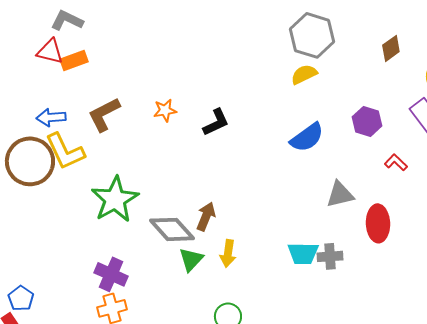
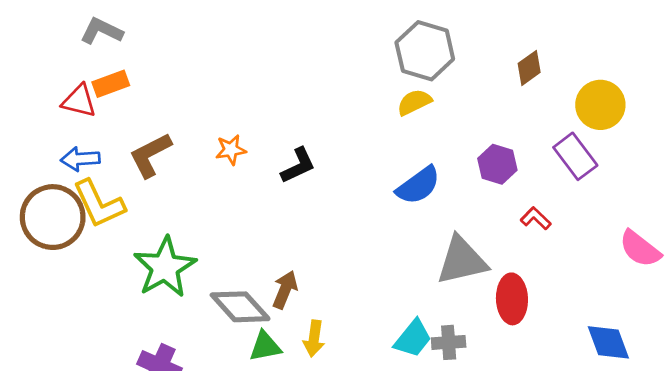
red triangle: (50, 51) -> (79, 101), moved
gray triangle: (340, 194) -> (462, 261), size x1.4
cyan trapezoid: (303, 253) -> (413, 338), turned -52
green triangle: (191, 259) -> (265, 346), turned 36

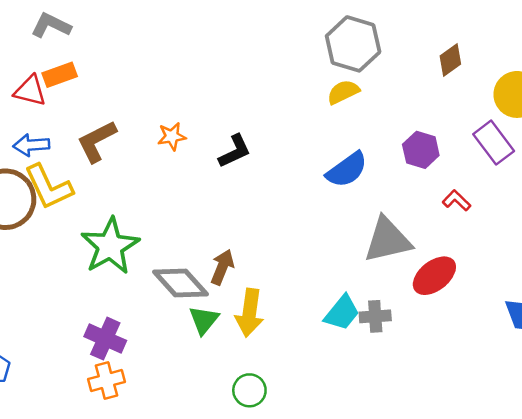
red ellipse: (512, 299) -> (434, 276), turned 54
yellow arrow: (314, 338) -> (249, 313), size x1.4
green triangle: (265, 346) -> (204, 320), turned -40

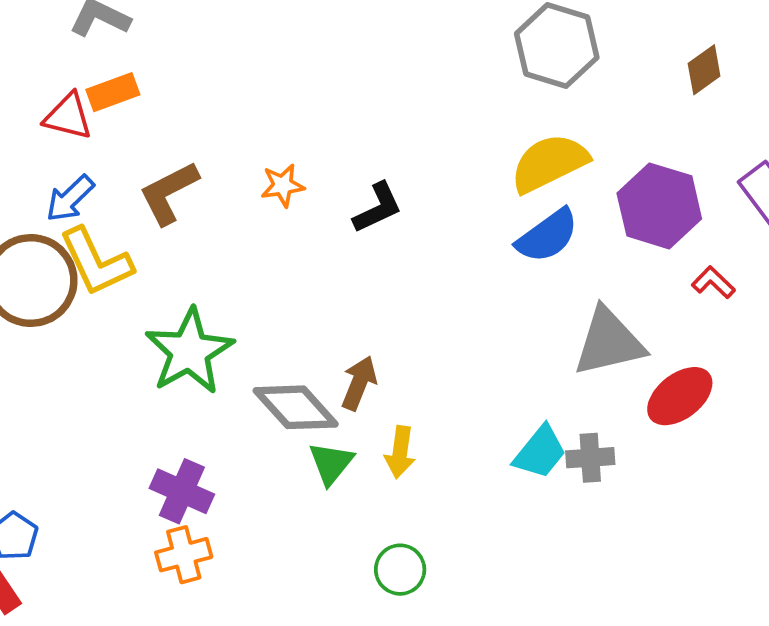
yellow semicircle: (343, 92) -> (549, 163), moved, size x1.6
blue arrow: (31, 145) -> (70, 198), turned -40
purple hexagon: (421, 150) -> (659, 206), size x1.5
yellow arrow: (249, 313) -> (400, 452), size x0.7

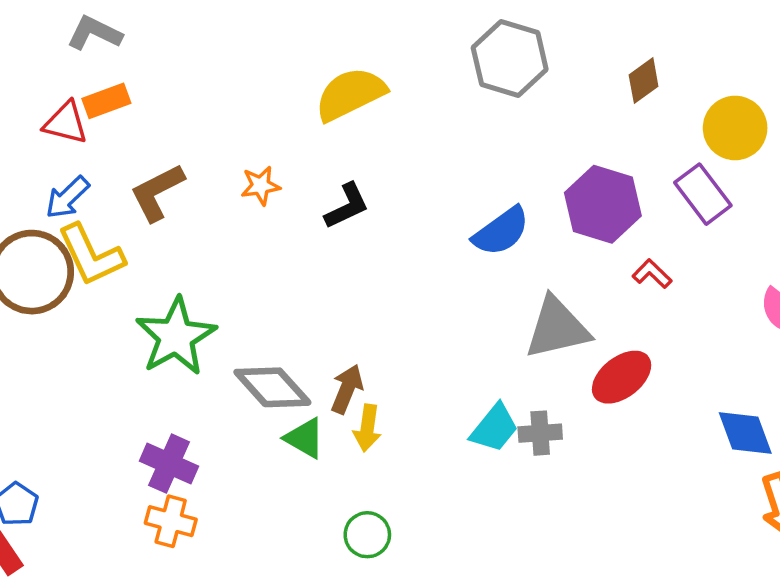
yellow semicircle: (549, 163) -> (350, 94), moved
brown arrow: (359, 383) -> (347, 389), moved
green triangle: (331, 463) -> (305, 438), turned -39
orange cross: (184, 555) -> (171, 521), turned 30

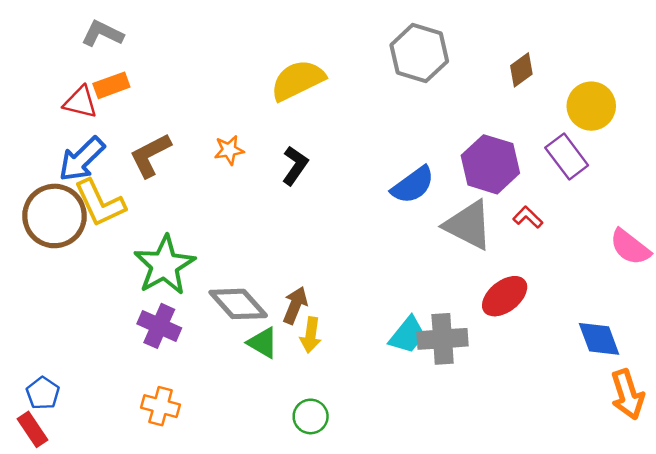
blue arrow: (67, 197) -> (82, 159), size x1.4
black L-shape: (347, 206) -> (295, 166), turned -30
gray triangle: (557, 328) -> (468, 225), moved, turned 40
gray cross: (540, 433) -> (443, 339), size x1.5
purple cross: (169, 464) -> (159, 326), moved

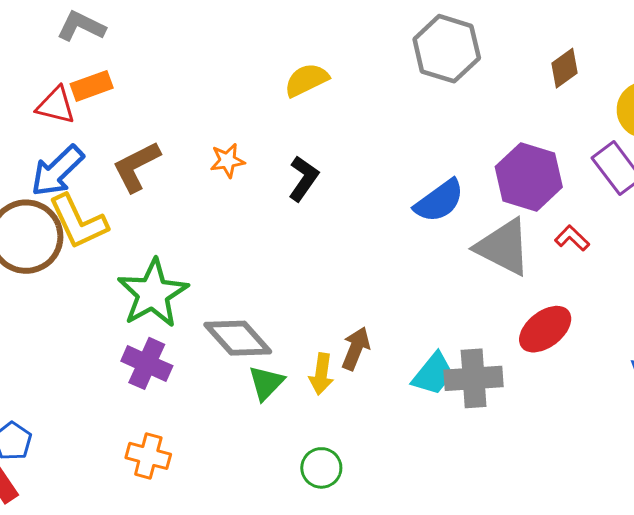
yellow semicircle: (298, 80) -> (306, 80), size x0.7
brown arrow: (295, 305) -> (356, 349), moved
green triangle: (263, 343) -> (266, 383), turned 44

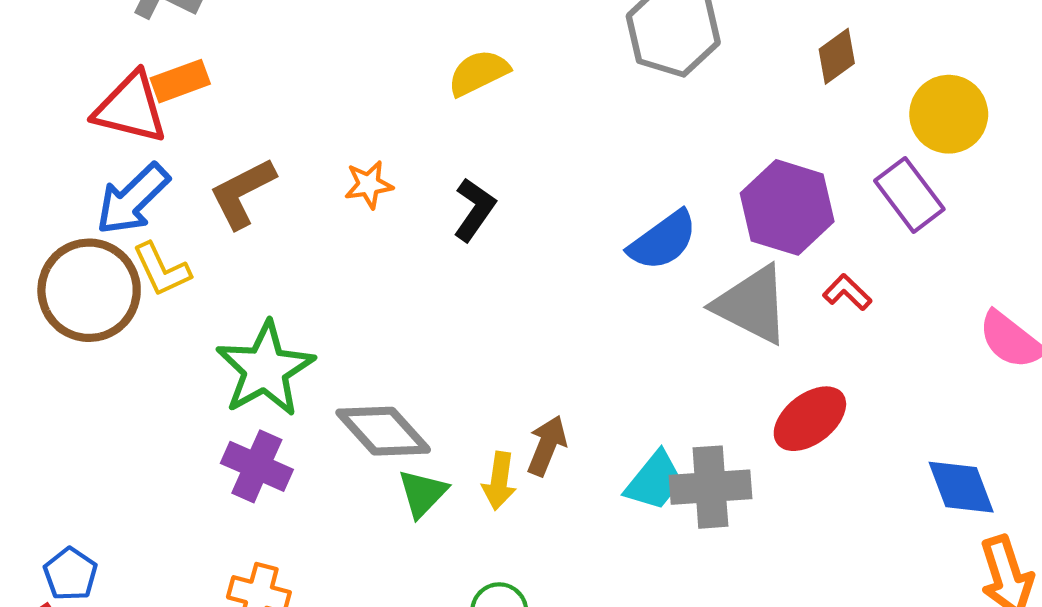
red triangle: (56, 105) -> (130, 108), size x1.4
yellow L-shape: (78, 222) -> (162, 270), size x0.7

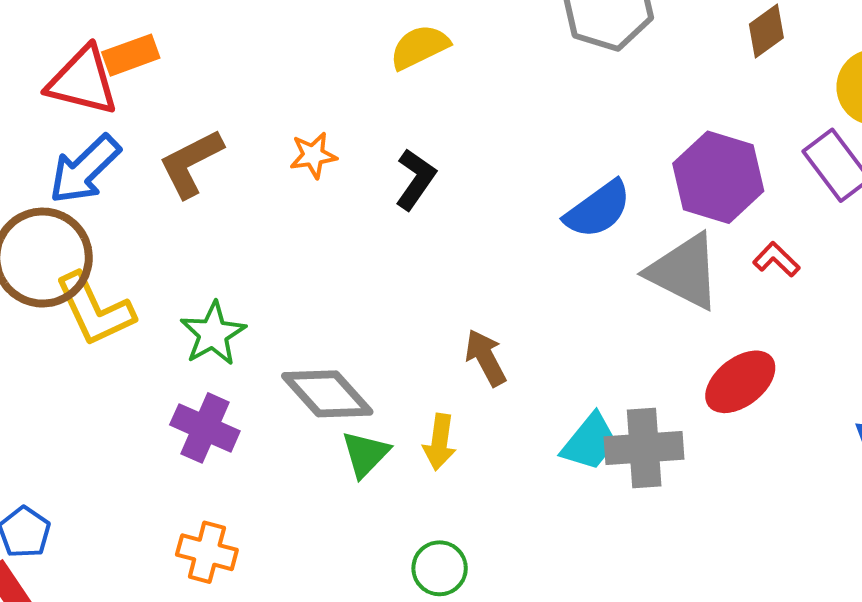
yellow L-shape: (162, 270) -> (95, 310), moved, size x1.4
green star: (265, 369) -> (213, 334), size x0.7
brown arrow: (547, 446) -> (486, 358), moved, turned -50

